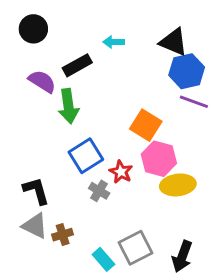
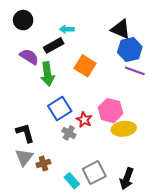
cyan arrow: (114, 42) -> (67, 29), moved
orange square: (146, 125) -> (85, 66), moved
gray triangle: (35, 226) -> (24, 157), turned 42

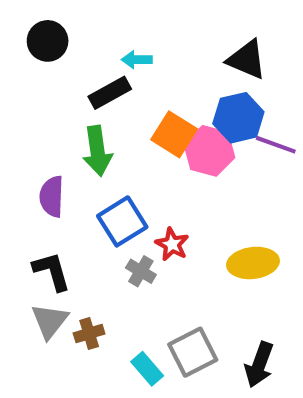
blue hexagon: (130, 50) -> (238, 118), moved
purple semicircle: (29, 57) -> (52, 197), moved, turned -120
pink hexagon: (110, 111) -> (209, 151), moved

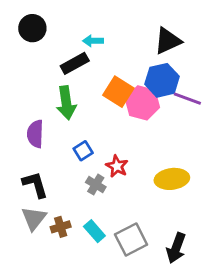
black triangle: (247, 60) -> (168, 41), turned -48
blue square: (122, 221) -> (83, 151), size x0.6
cyan rectangle: (147, 369) -> (94, 231), moved

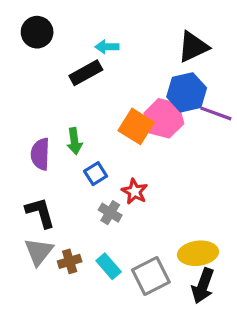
orange square: (118, 92) -> (136, 126), moved
green arrow: (66, 103) -> (74, 141), moved, size x0.7
yellow ellipse: (172, 179) -> (198, 253), moved

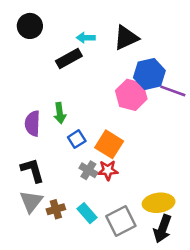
black triangle: (193, 47) -> (126, 38), moved
orange square: (136, 126) -> (109, 144), moved
red star: (135, 191) -> (108, 170), moved, turned -30

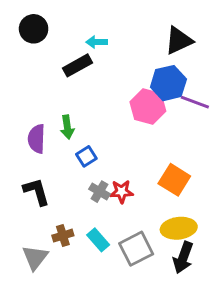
black triangle: (126, 38) -> (179, 41), moved
orange square: (109, 144) -> (174, 180), moved
gray triangle: (31, 201) -> (35, 258), moved

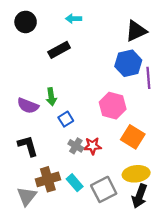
cyan arrow: (97, 42) -> (74, 19), moved
purple line: (195, 102) -> (148, 78), turned 65
pink hexagon: (148, 107) -> (113, 106), moved
purple semicircle: (36, 139) -> (28, 106), turned -70
brown cross: (63, 236) -> (48, 179), size x1.5

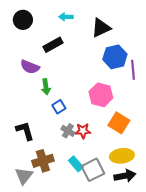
black triangle: (136, 31) -> (101, 28), moved
purple semicircle: (28, 106) -> (30, 67), moved
cyan rectangle: (75, 183) -> (76, 164), moved
black arrow: (139, 196) -> (125, 176), turned -120

